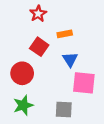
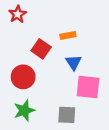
red star: (38, 14) -> (18, 14), moved

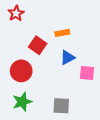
blue triangle: (73, 62) -> (67, 58), turned 35
pink square: (88, 87) -> (87, 73), moved, size x0.7

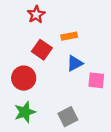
red star: (16, 13) -> (36, 15), moved
gray square: (61, 106) -> (68, 117), turned -30

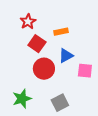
red star: (36, 15) -> (28, 22), moved
red circle: (24, 78) -> (44, 69), moved

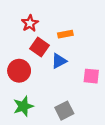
blue triangle: (66, 56) -> (59, 61), moved
red circle: (44, 69) -> (19, 71), moved

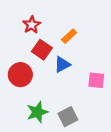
orange rectangle: (65, 34) -> (69, 36), turned -32
green star: (23, 106) -> (37, 112), moved

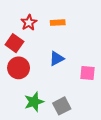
orange rectangle: (69, 36) -> (58, 23), moved, turned 40
red square: (42, 50) -> (14, 43), moved

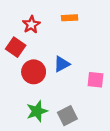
orange rectangle: (58, 23) -> (70, 18), moved
red circle: (19, 68) -> (34, 72), moved

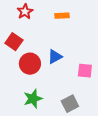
red star: (31, 25) -> (25, 12), moved
gray square: (67, 116) -> (70, 104), moved

